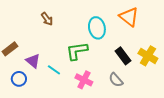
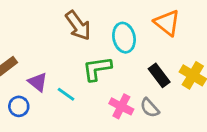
brown arrow: (47, 19) -> (78, 25), moved, size x1.6
pink cross: (84, 80) -> (121, 106), moved

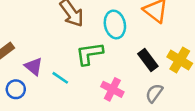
gray semicircle: (150, 108) -> (154, 93), moved, turned 78

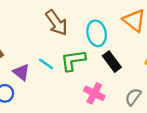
black rectangle: (148, 60) -> (112, 62), moved
cyan line: (60, 78) -> (46, 64), moved

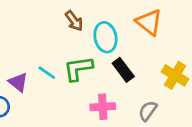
brown arrow: (57, 23) -> (74, 21), moved, size x0.7
pink cross: (94, 93) -> (103, 107), turned -30

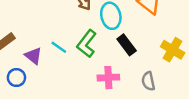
green L-shape: (78, 69) -> (87, 44), turned -44
gray semicircle: (148, 111) -> (148, 81), turned -48

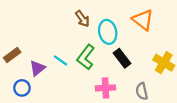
purple triangle: (33, 56) -> (37, 68), turned 42

